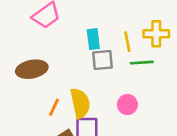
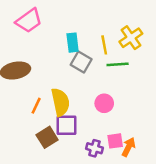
yellow cross: (156, 34) -> (131, 38), turned -35
gray square: (103, 60) -> (81, 62), turned 35

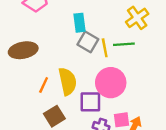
yellow line: (104, 45) -> (105, 48), moved
pink circle: (104, 103) -> (111, 83), size x1.6
purple square: (67, 125) -> (90, 102), moved

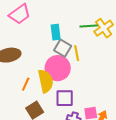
green line: (124, 44) -> (89, 26), moved
pink circle: (111, 83) -> (58, 68), moved

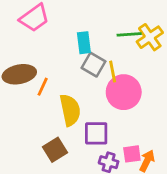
pink circle: (58, 68) -> (124, 92), moved
orange line: (26, 84) -> (43, 87), moved

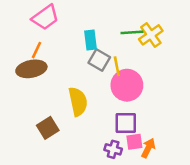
orange line: (43, 87) -> (36, 50), moved
purple square: (96, 133) -> (126, 123), moved
brown square: (55, 150) -> (48, 128), moved

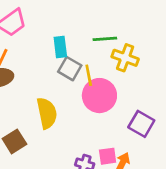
yellow cross: (151, 35) -> (125, 58), moved, turned -35
purple square: (126, 123) -> (141, 124), moved, turned 30

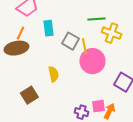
cyan rectangle: (60, 47) -> (48, 28), moved
yellow semicircle: (47, 113) -> (53, 74), size x0.7

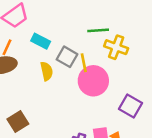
cyan rectangle: (48, 28) -> (41, 41), turned -56
yellow semicircle: (53, 74) -> (47, 71), moved

